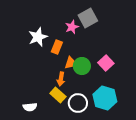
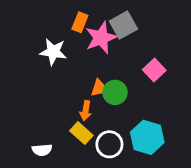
pink star: (72, 27) -> (101, 38), size x1.6
white star: (38, 37) -> (53, 52), turned 30
orange rectangle: (57, 47) -> (80, 22), moved
pink square: (106, 63) -> (154, 70), moved

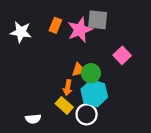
orange rectangle: (80, 22) -> (55, 25), moved
gray square: (123, 25) -> (98, 20), turned 35
white star: (53, 52) -> (21, 32), moved
cyan hexagon: (147, 137) -> (94, 93), moved

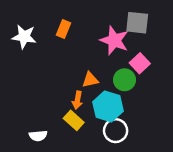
gray square: (98, 20) -> (137, 23), moved
pink star: (80, 30) -> (114, 40), moved, turned -30
green circle: (91, 73) -> (124, 80), moved
white circle: (87, 114) -> (116, 131), moved

